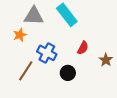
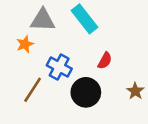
brown star: (106, 60) -> (135, 91), moved
black circle: (68, 73) -> (86, 92), size x1.5

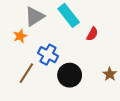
gray triangle: (43, 20) -> (35, 16), turned -35
red semicircle: (105, 61) -> (92, 34), moved

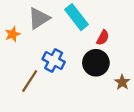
orange star: (20, 36) -> (13, 34), moved
black circle: (70, 75) -> (96, 63), moved

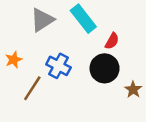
orange star: (13, 34) -> (14, 60), moved

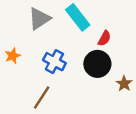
brown line: (32, 88) -> (42, 98), moved

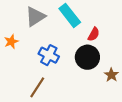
orange star: (13, 56) -> (11, 42), moved

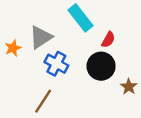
gray triangle: (35, 17) -> (41, 37), moved

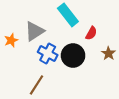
black circle: (101, 66) -> (73, 56), moved
brown star: (129, 87) -> (109, 53), moved

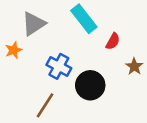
gray triangle: (34, 31) -> (34, 24), moved
black circle: (73, 56) -> (90, 85), moved

